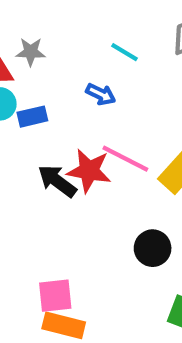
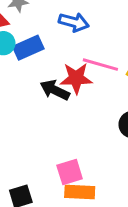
blue arrow: (101, 94) -> (74, 22), size x1.4
blue rectangle: (32, 117) -> (28, 48), size x1.4

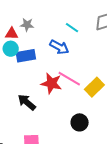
black arrow: (55, 90) -> (27, 102), moved

